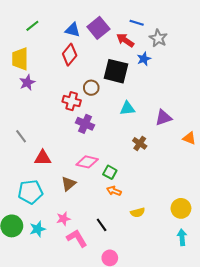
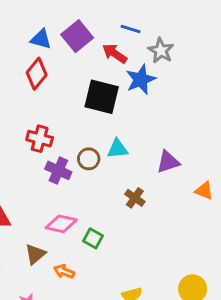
blue star: (144, 59) -> (141, 79), size x1.5
brown circle: (91, 88) -> (89, 159), moved
orange arrow: (114, 191) -> (64, 271), moved

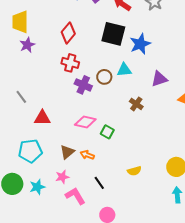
red diamond: (37, 74) -> (68, 33), moved
blue star: (141, 79) -> (140, 44), moved
brown triangle: (35, 254) -> (67, 152), moved

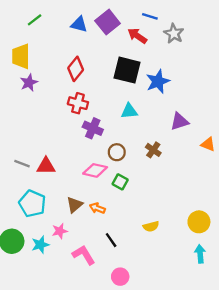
cyan triangle: (124, 70) -> (129, 111), moved
brown circle: (104, 77) -> (117, 152), moved
gray line: (21, 97) -> (22, 164), moved, turned -32
cyan pentagon: (30, 151) -> (32, 204), turned 30
pink star: (62, 177) -> (60, 231), moved

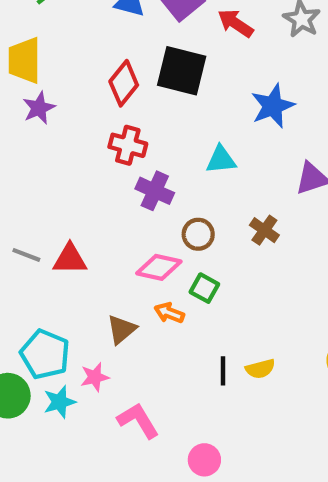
black square: (127, 70) -> (182, 71), moved
cyan pentagon: (32, 204) -> (45, 354), moved
orange arrow: (97, 208) -> (169, 313), moved
black line: (111, 240) -> (223, 371), moved, turned 35

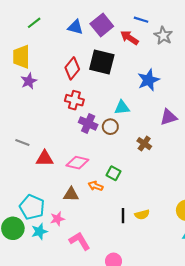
brown circle: (198, 234) -> (110, 127), moved
gray line: (26, 255) -> (22, 143), moved
pink diamond: (159, 267) -> (77, 163), moved
brown triangle: (122, 329) -> (71, 194), turned 42

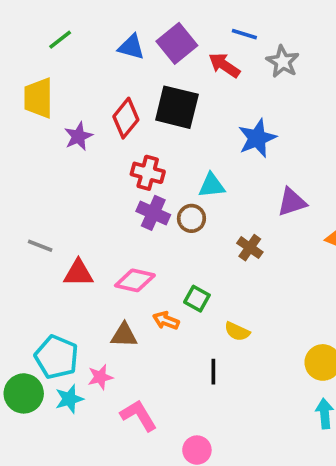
purple star: (29, 81) -> (78, 136), moved
red cross: (74, 100) -> (148, 173), moved
yellow semicircle: (142, 215) -> (237, 331), moved, turned 40

